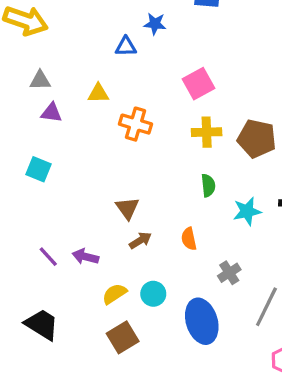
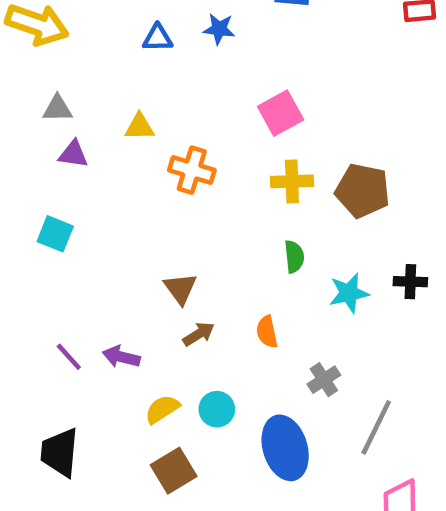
blue triangle: (126, 46) -> (158, 38), moved
black trapezoid: (42, 324) -> (60, 452), turned -117

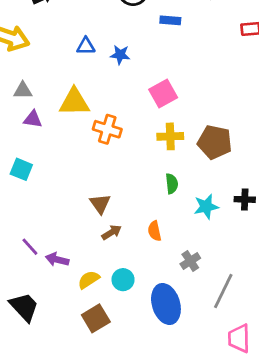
blue star: (219, 29) -> (120, 55), moved
yellow triangle: (139, 127) -> (74, 102), size x1.6
purple arrow: (121, 357) -> (57, 260), moved
black trapezoid: (60, 452) -> (24, 307), turned 132

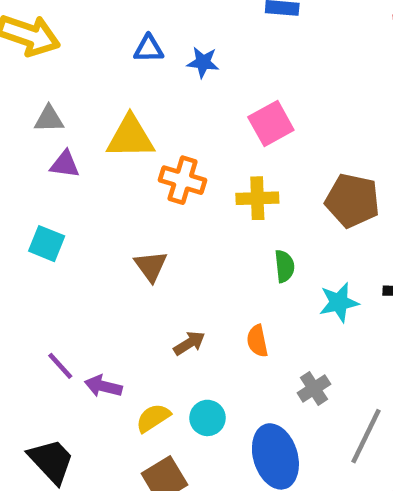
yellow cross: (170, 136) -> (257, 198), moved
brown triangle: (100, 204) -> (151, 266), moved

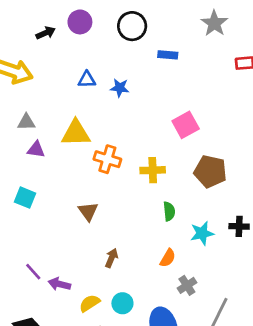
pink square: (271, 123) -> (186, 125), moved
orange semicircle: (257, 341) -> (168, 258), moved, turned -138
brown arrow: (189, 343) -> (111, 258), turned -36

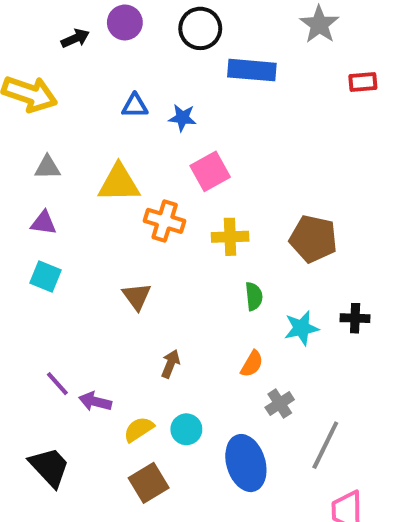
blue rectangle: (168, 55) -> (252, 70), size x1.6
pink square: (186, 125) -> (210, 171), moved
purple triangle: (36, 150) -> (43, 223), moved

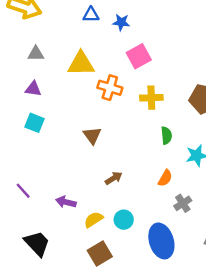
brown arrow: (170, 364) -> (114, 178), turned 36
purple line: (57, 384) -> (23, 191), moved

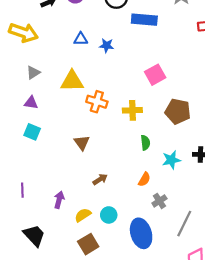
gray triangle: (36, 54) -> (33, 73), turned -32
pink square: (139, 56) -> (155, 75), moved
purple line: (23, 191) -> (22, 190), turned 40
purple arrow: (66, 202) -> (59, 200), turned 91

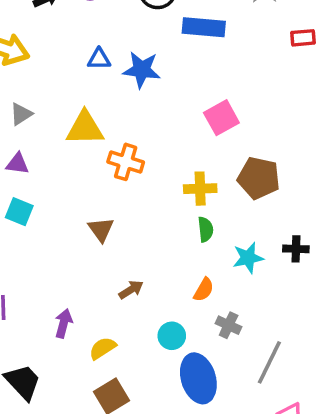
blue star: (107, 46) -> (142, 70), size x1.5
yellow cross: (132, 110) -> (200, 189), moved
gray cross: (159, 201) -> (229, 325), turned -32
cyan circle: (109, 215) -> (172, 336), moved

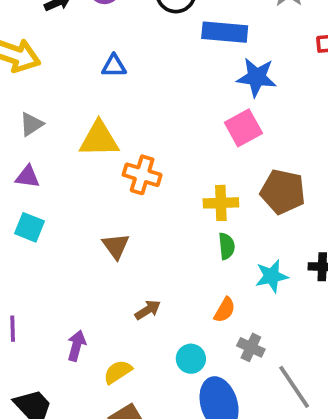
blue star: (142, 70) -> (257, 77), moved
gray line: (269, 362) -> (294, 387), turned -60

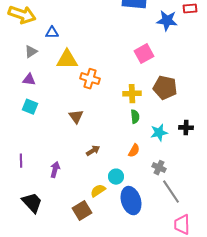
blue triangle: (114, 66) -> (52, 33), moved
blue star: (257, 77) -> (167, 21), moved
gray cross: (251, 347) -> (159, 168), moved
yellow semicircle: (118, 372) -> (98, 191), moved

